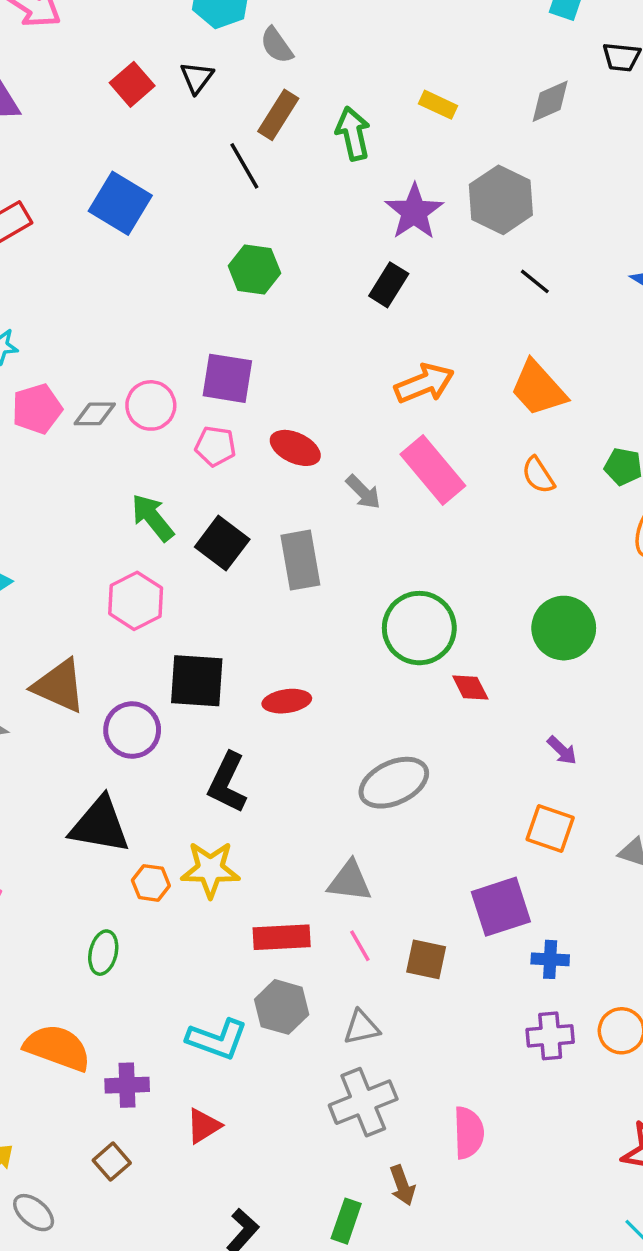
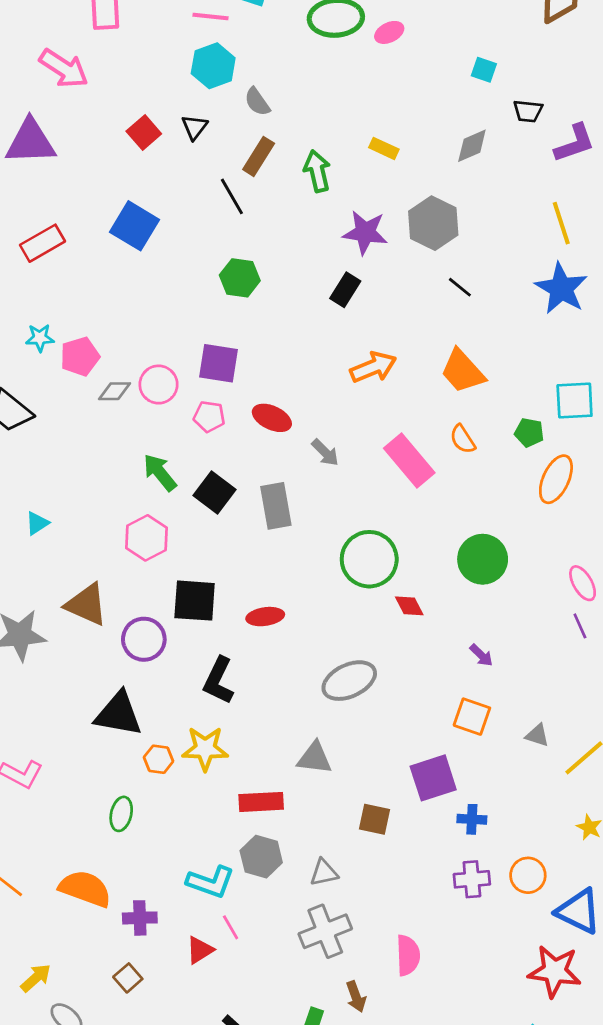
purple star: (414, 212) -> (365, 232), turned -30
pink pentagon: (37, 409) -> (80, 357), moved
pink rectangle: (433, 470) -> (409, 461), moved
pink line: (360, 946) -> (231, 927), moved

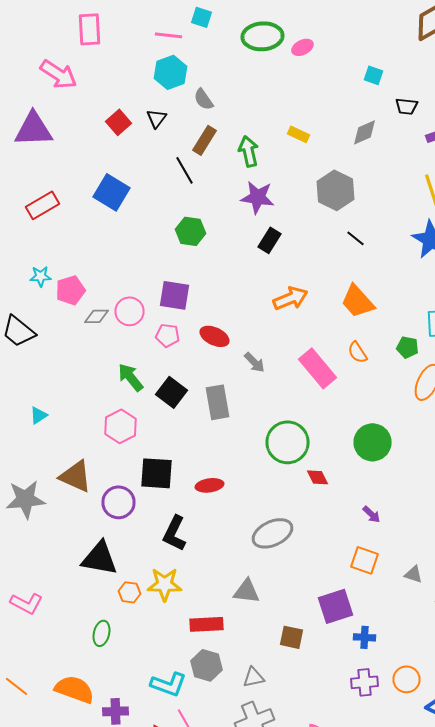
purple star: (365, 232) -> (258, 197), moved

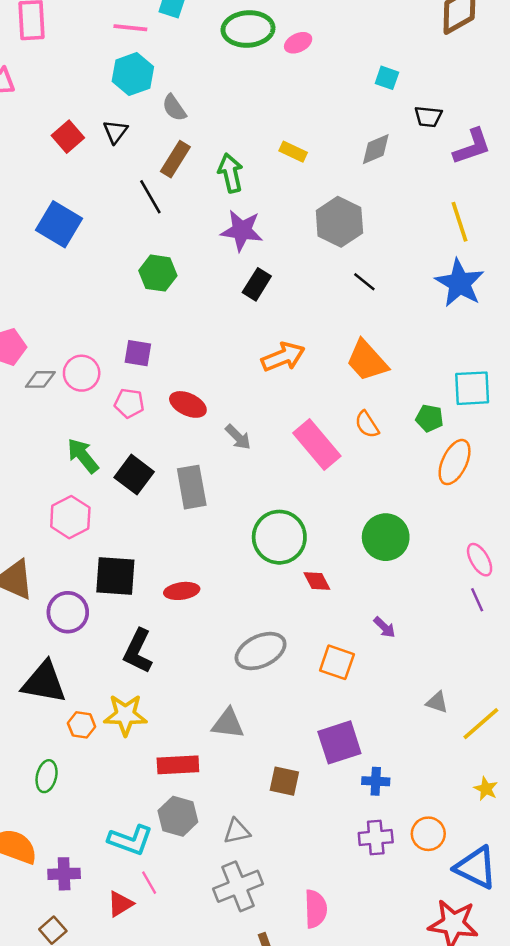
purple square: (174, 295) -> (138, 353), size x0.7
orange square: (364, 560) -> (337, 662), moved

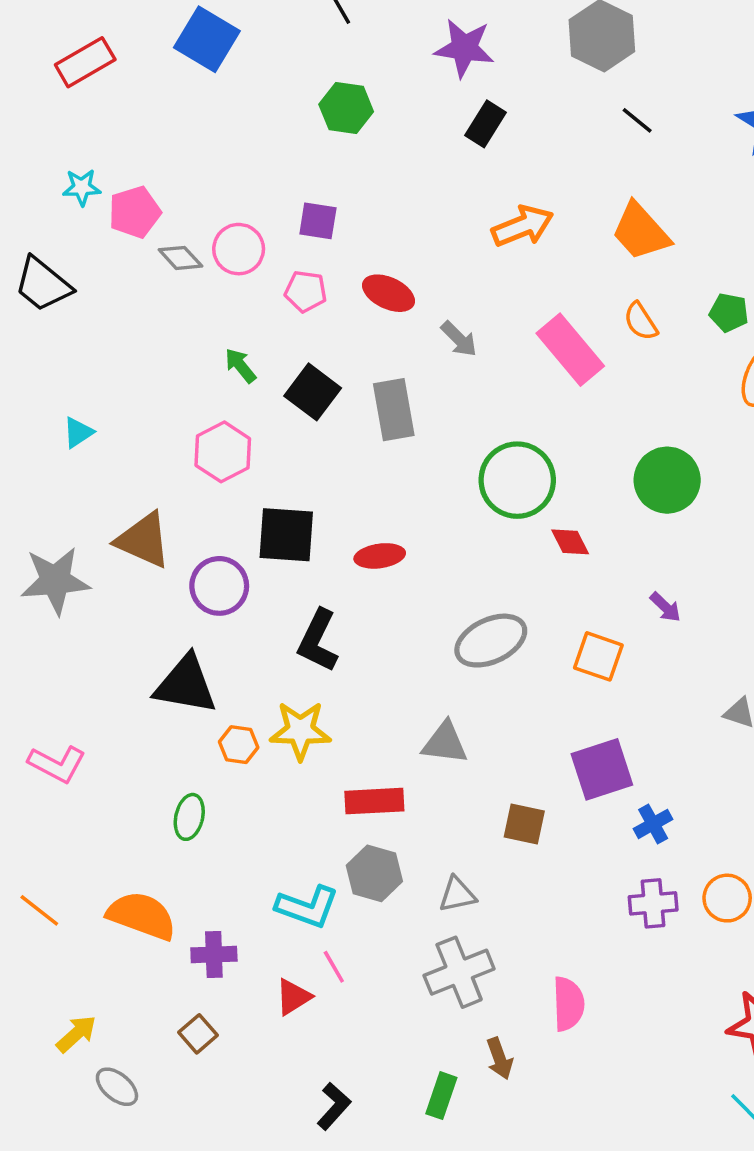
gray diamond: (40, 379) -> (180, 258), turned 48
green arrow: (83, 456) -> (240, 365), size x0.7
blue cross: (376, 781) -> (653, 824), turned -32

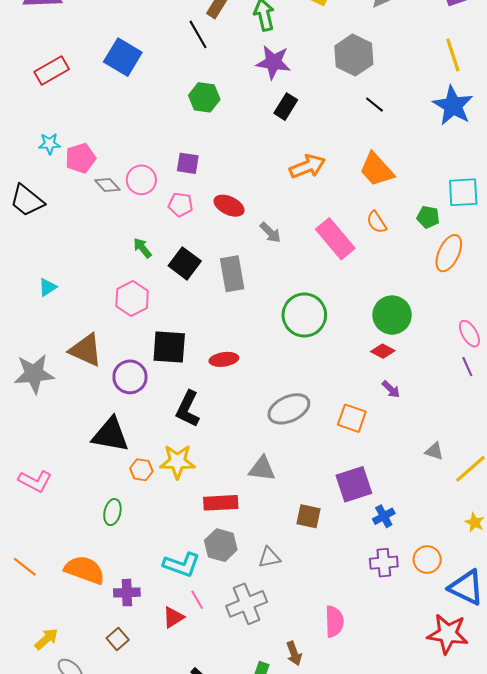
red diamond: (570, 542) -> (383, 351), moved, turned -35
gray cross: (459, 972) -> (247, 604), moved

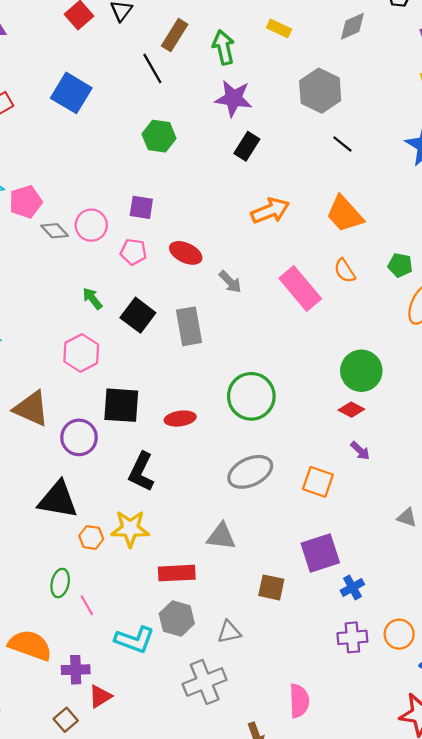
green circle: (304, 315) -> (251, 396), moved
pink line: (197, 600) -> (87, 605), moved
red triangle: (173, 617) -> (100, 696), moved

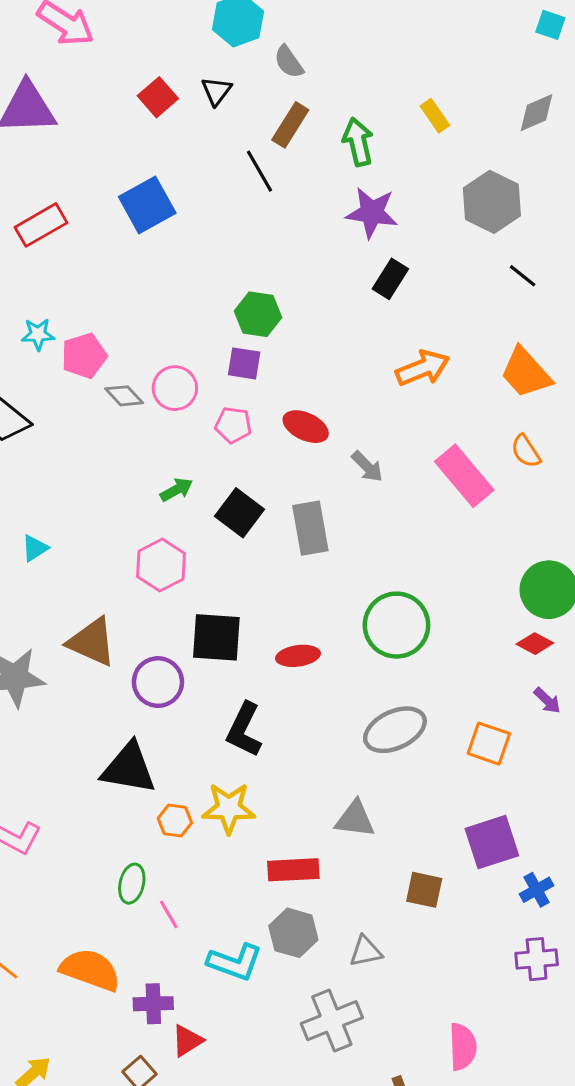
yellow rectangle: (279, 28) -> (435, 116), turned 30
blue square: (71, 93) -> (147, 205), turned 30
green hexagon: (159, 136) -> (258, 314), moved
green arrow: (92, 298) -> (176, 490), turned 100

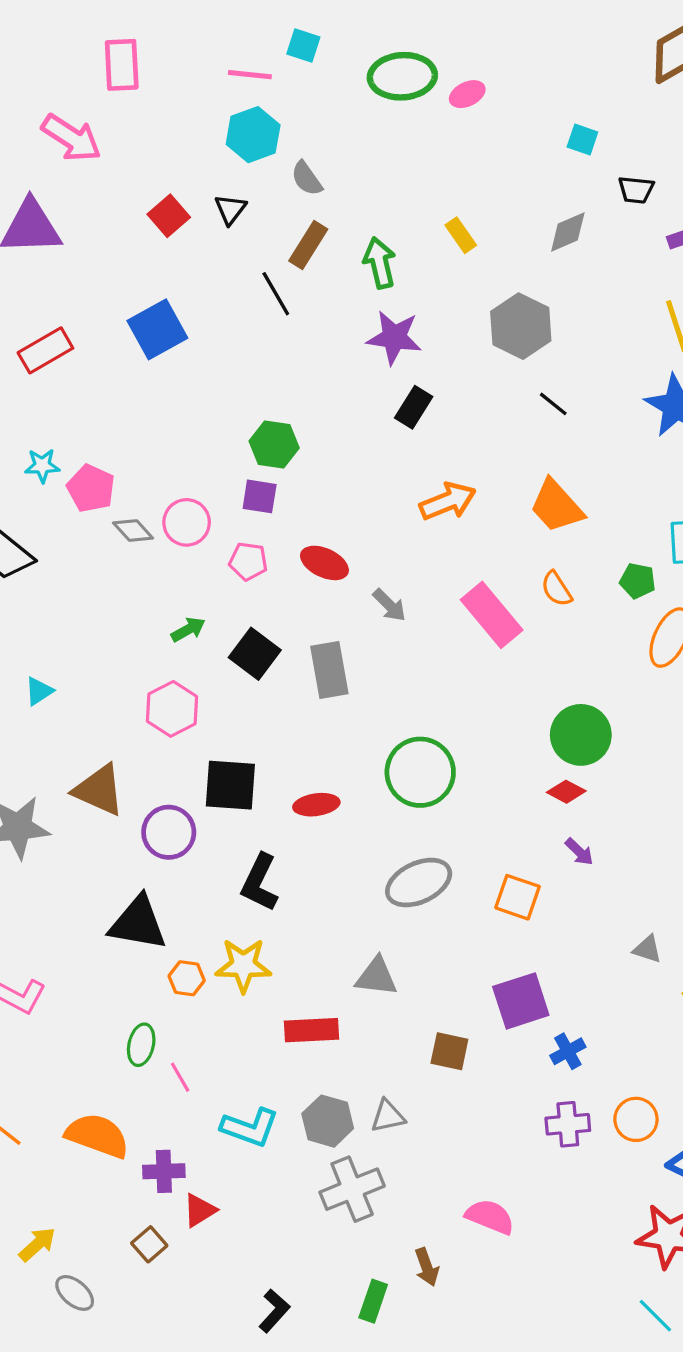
pink pentagon: (84, 356) -> (91, 488), turned -30
gray hexagon: (293, 933) -> (328, 1121), moved
pink semicircle: (463, 1047) -> (490, 1217), turned -66

